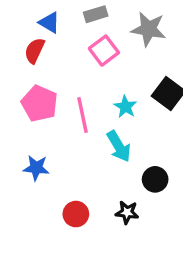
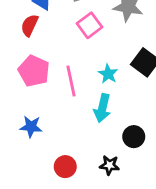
cyan arrow: (119, 146) -> (102, 108), turned 44

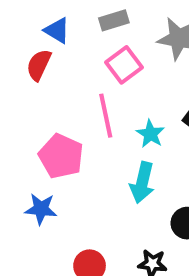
pink pentagon: (34, 71) -> (61, 156), moved
pink line: (71, 81) -> (106, 116), moved

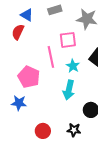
pink square: (124, 65) -> (68, 40), moved, turned 30

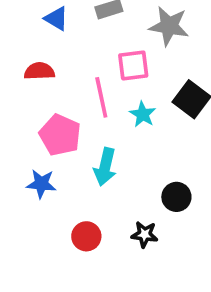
red semicircle: (18, 32) -> (39, 71), moved, turned 63
cyan arrow: (69, 90) -> (105, 167), moved

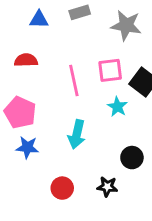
blue triangle: (56, 19) -> (39, 20), turned -30
pink square: (133, 65) -> (110, 70), moved
cyan star: (143, 114) -> (117, 107), moved
pink pentagon: (60, 135) -> (20, 113), moved

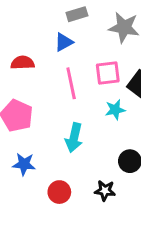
blue triangle: (39, 20) -> (64, 42), moved, turned -30
cyan star: (117, 107) -> (115, 110), turned 30
blue star: (27, 147) -> (24, 164), moved

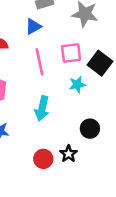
black star: (105, 191) -> (69, 154), turned 30
red circle: (59, 192) -> (43, 159), moved

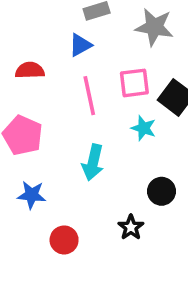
cyan star: (77, 85) -> (143, 128), turned 30
red circle: (43, 159) -> (64, 240), moved

